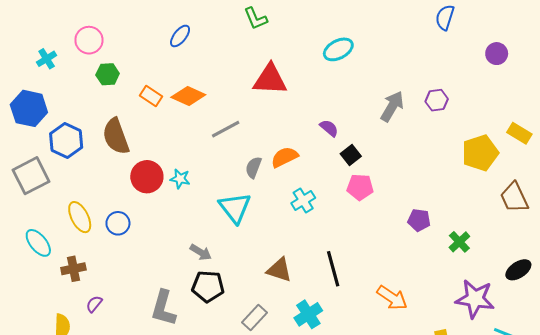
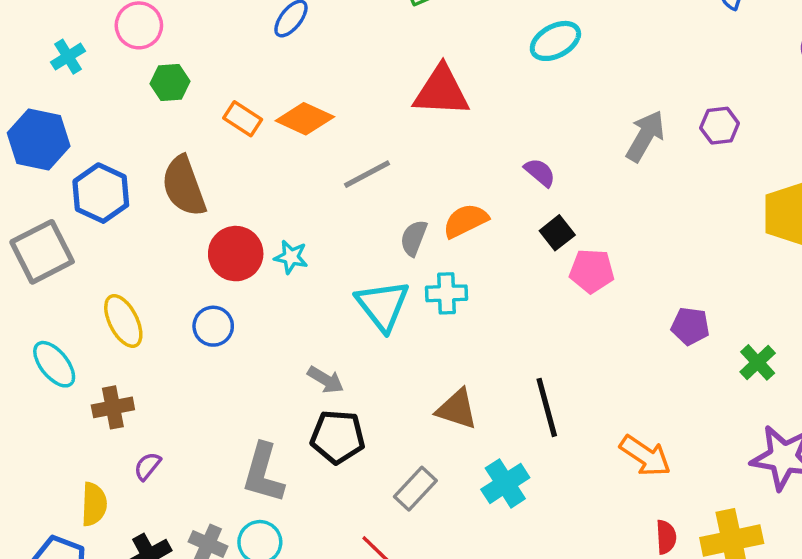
black square: (351, 155) -> (557, 233), moved
cyan cross: (303, 201) -> (447, 293), moved, turned 30
blue circle: (118, 223) -> (213, 326), moved

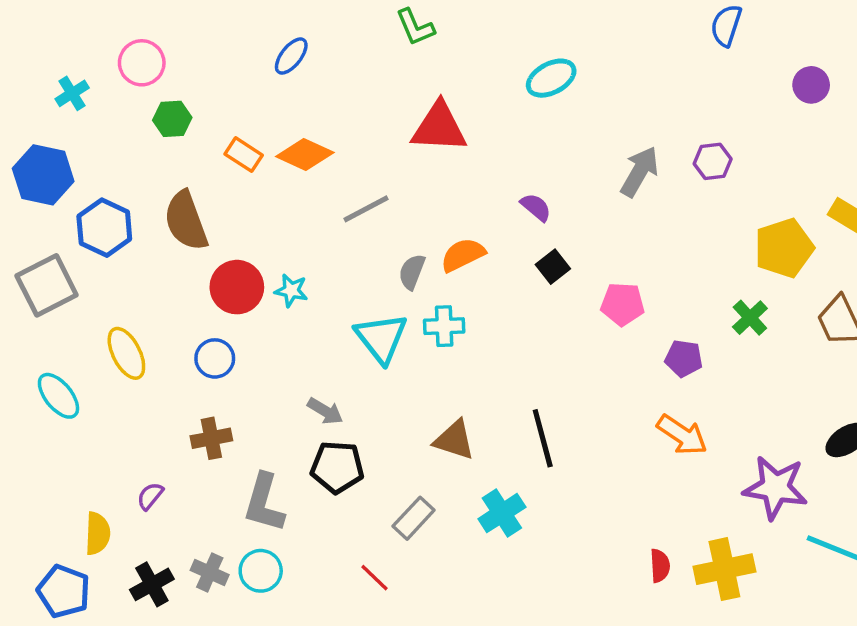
pink pentagon: (592, 271) -> (623, 304), moved
green cross: (758, 362) -> (750, 318), moved
brown cross: (113, 407) -> (211, 438), moved
orange arrow: (645, 456) -> (682, 435), moved

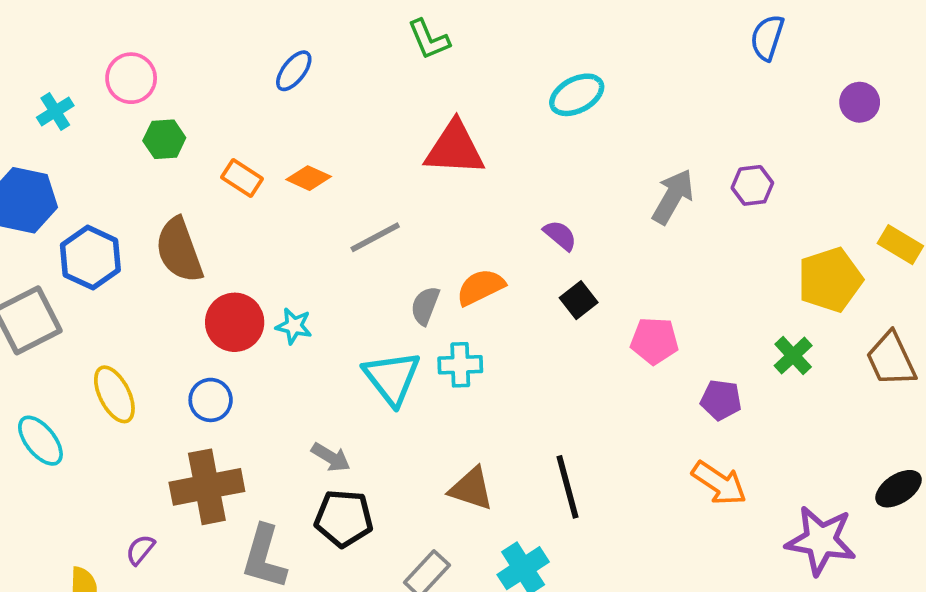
orange diamond: (305, 155) -> (309, 178), size x0.7
brown cross: (211, 438) -> (207, 487), size x1.6

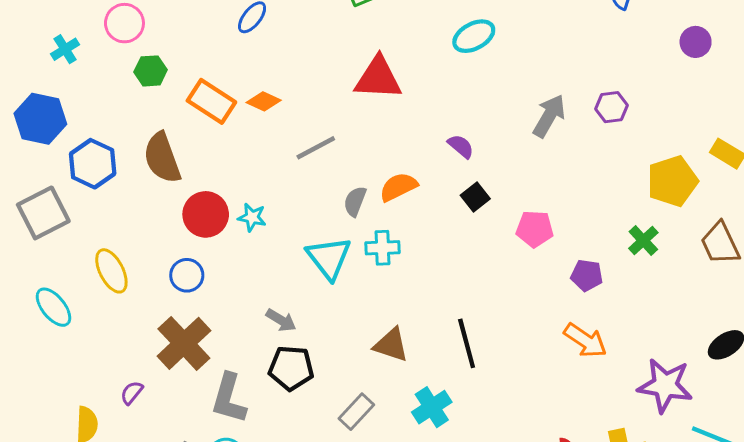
orange rectangle: (242, 178) -> (211, 101), size x1.5
brown cross: (207, 487) -> (184, 343), turned -32

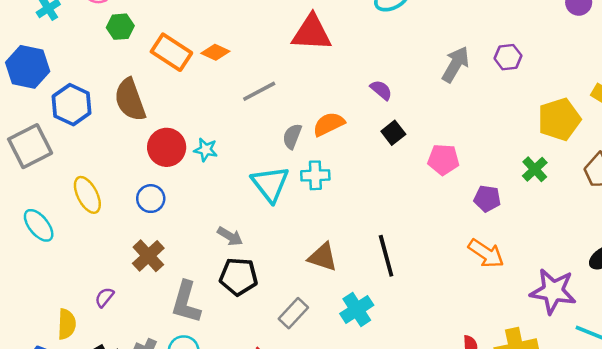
brown cross: (184, 343) -> (148, 256), size x0.7

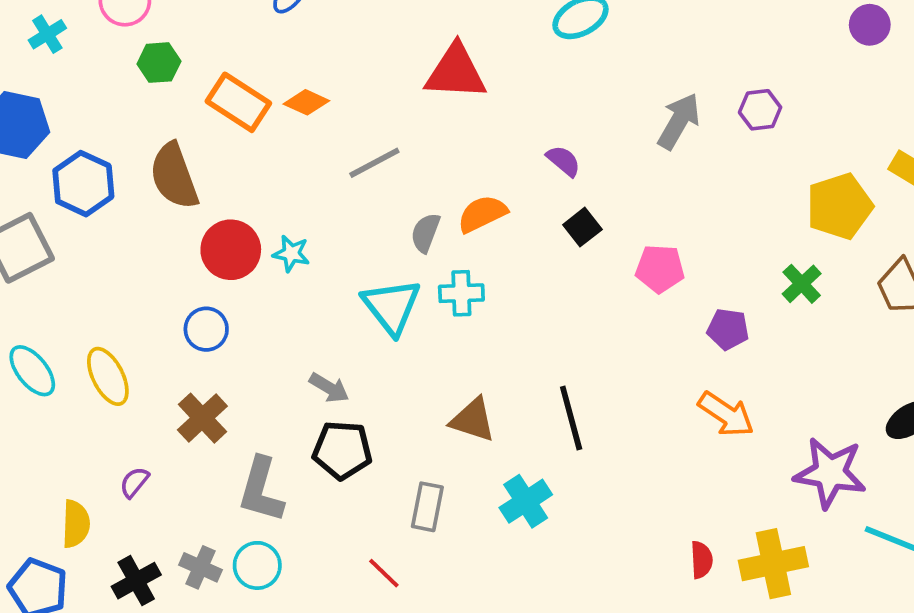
yellow ellipse: (87, 195) -> (108, 376), moved
gray rectangle: (293, 313) -> (427, 507), turned -32

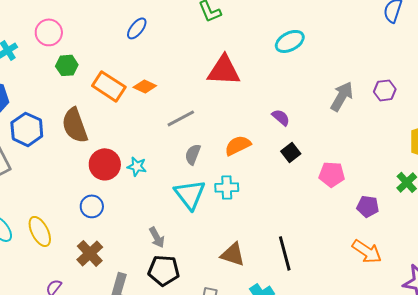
gray semicircle: (425, 233) -> (193, 154), moved
gray arrow: (329, 388) -> (157, 237), turned 30

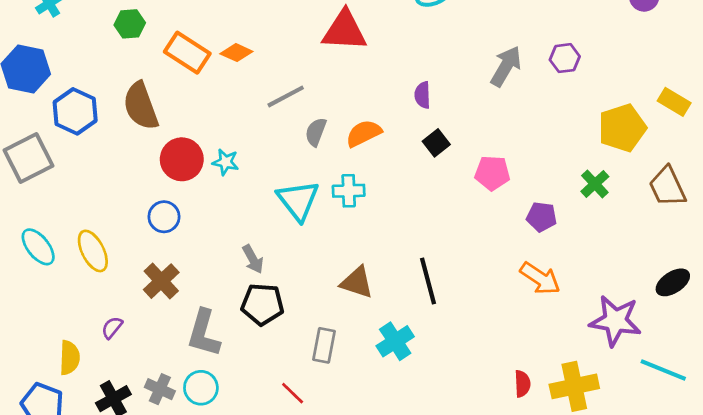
purple semicircle: (281, 117) -> (423, 95), turned -132
gray semicircle: (193, 154) -> (316, 132), moved

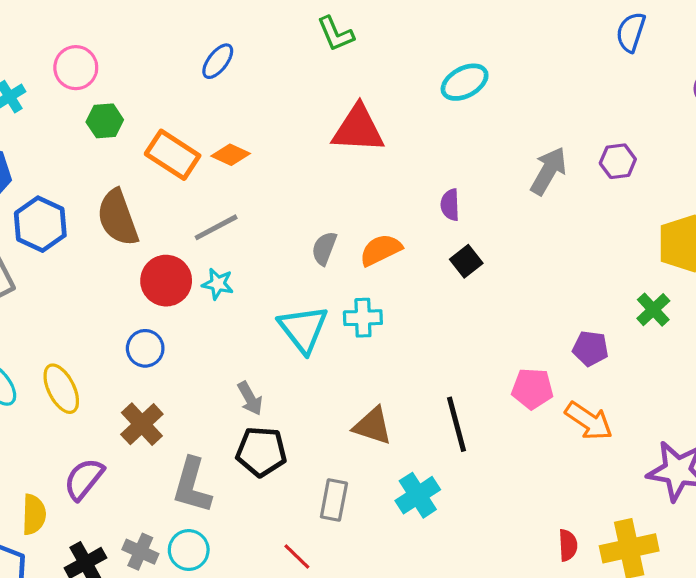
gray line: (286, 96) -> (216, 227), moved
pink pentagon: (492, 173) -> (532, 389), moved
purple semicircle: (112, 328) -> (84, 479), size x1.6

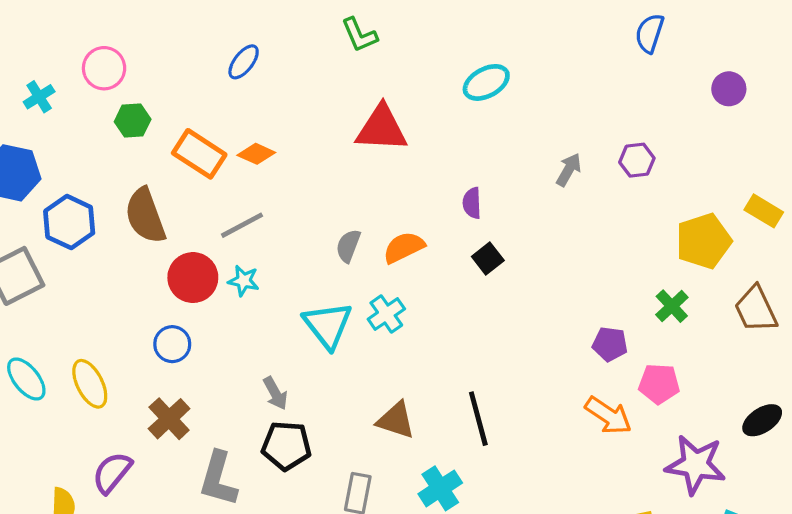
gray arrow: (548, 171) -> (569, 170), size x0.7
cyan cross: (363, 318) -> (386, 314), turned -33
pink pentagon: (532, 389) -> (659, 384), moved

